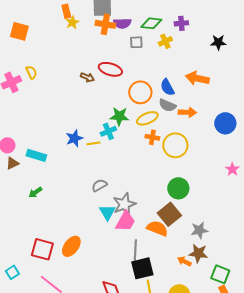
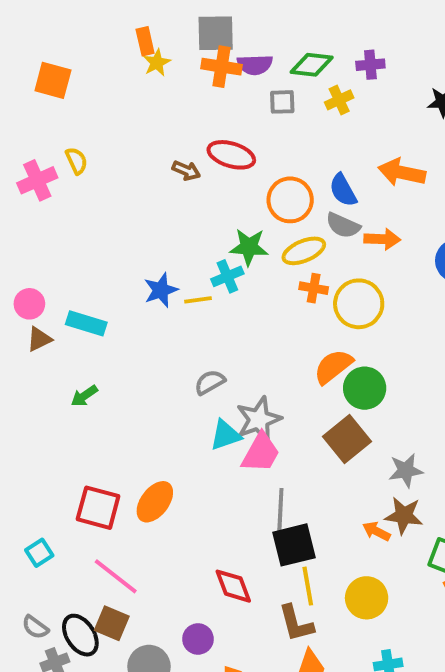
cyan triangle: (107, 212) -> (225, 435), turned 42
orange semicircle: (157, 228) -> (333, 367), moved, turned -60

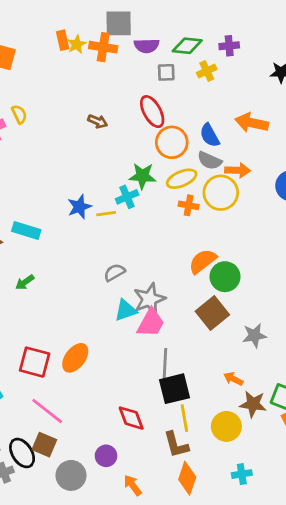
orange rectangle: (145, 41) -> (63, 40), moved
orange cross: (222, 67) -> (103, 47), moved
red ellipse: (231, 155) -> (152, 112), moved, turned 44
yellow circle: (359, 304) -> (221, 193), moved
brown star: (404, 516) -> (253, 404), moved

